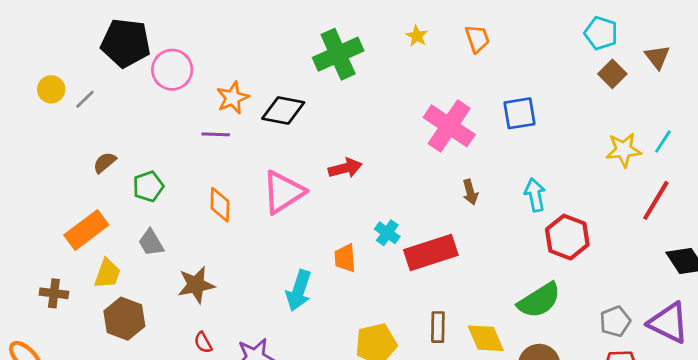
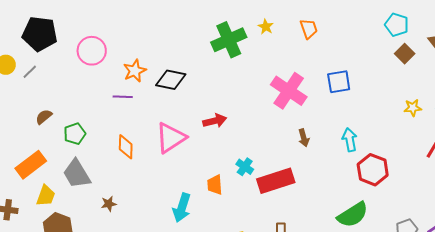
black pentagon: (126, 43) -> (40, 34), moved
green cross: (338, 54) -> (229, 40), moved
yellow star: (624, 150) -> (413, 108), size x0.7
gray trapezoid: (151, 243) -> (77, 174), size x1.5
brown star: (196, 285) -> (109, 204), size x0.6

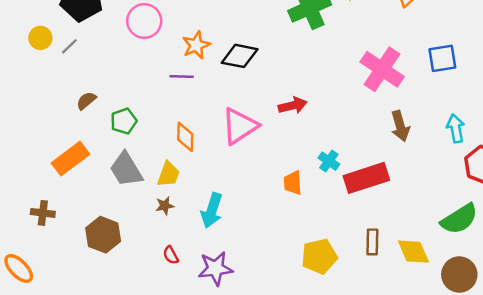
brown arrow: (304, 138) -> (400, 126), size x1.4
yellow trapezoid: (46, 196) -> (168, 174), moved
cyan arrow: (182, 208) -> (212, 211), moved

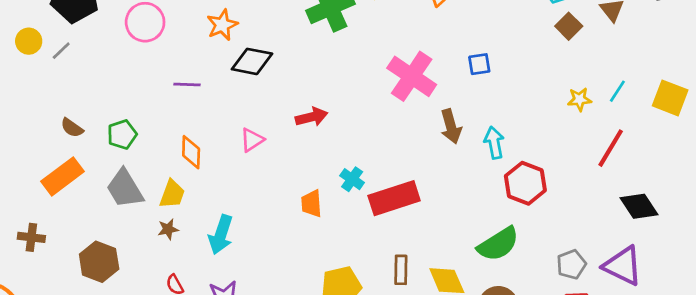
orange star: (196, 45) -> (222, 25), moved
blue square: (442, 58) -> (479, 64), size x0.7
brown semicircle: (86, 101) -> (72, 128), moved, turned -105
pink triangle: (240, 126) -> (252, 140), size x0.6
brown arrow: (400, 126) -> (451, 126), moved

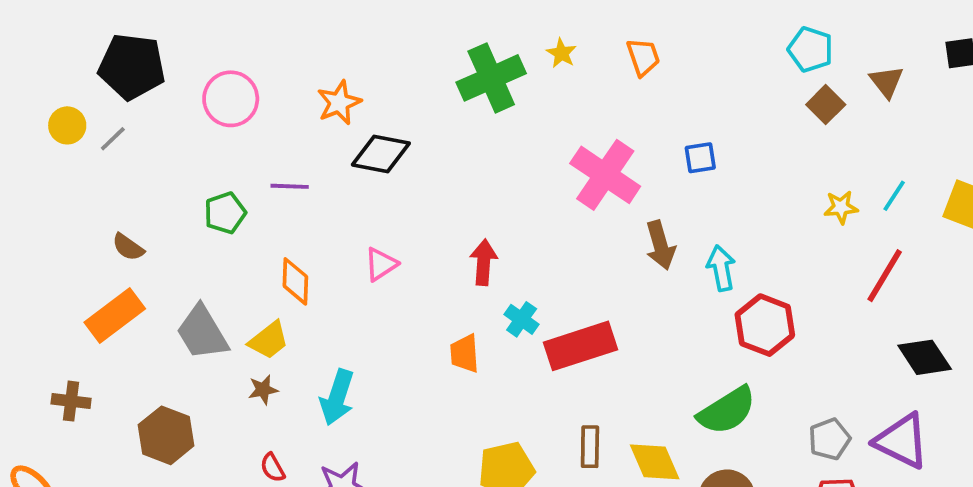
red arrow: (312, 117) -> (484, 262), moved, turned -72
green pentagon: (122, 135) -> (225, 213), moved
yellow trapezoid: (172, 194) -> (269, 340), turned 32

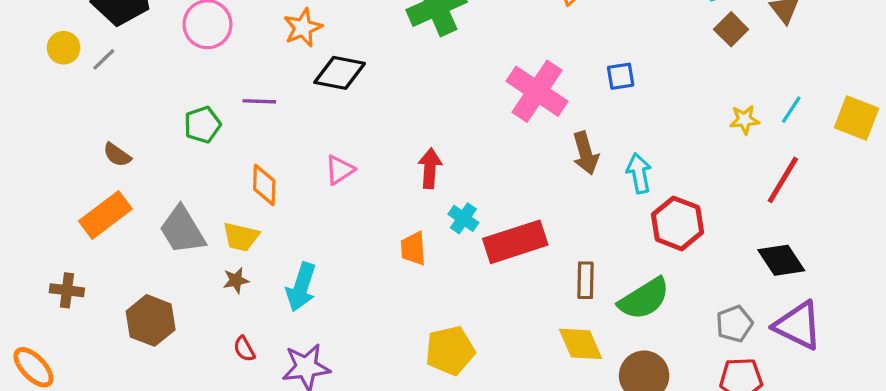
yellow trapezoid: (269, 340) -> (241, 237), turned 51
black diamond: (925, 357) -> (781, 260), moved
brown rectangle: (590, 447) -> (586, 280), moved

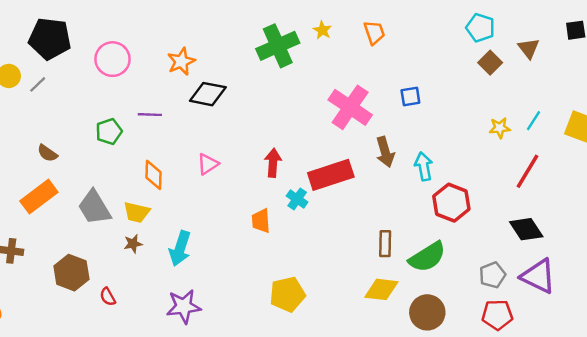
red rectangle: (515, 242) -> (331, 175), moved
yellow diamond: (580, 344) -> (381, 289), turned -60
red semicircle: (244, 349) -> (108, 297), moved

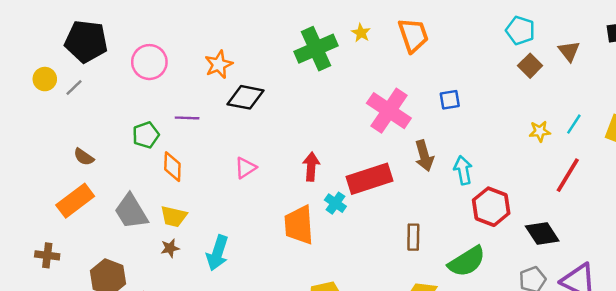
orange trapezoid: (374, 33) -> (413, 35), size x1.4
orange diamond: (154, 175) -> (172, 167), moved
orange trapezoid: (261, 221) -> (299, 225), size x1.6
black diamond: (526, 229) -> (542, 233), moved
brown rectangle: (385, 244) -> (413, 237), moved

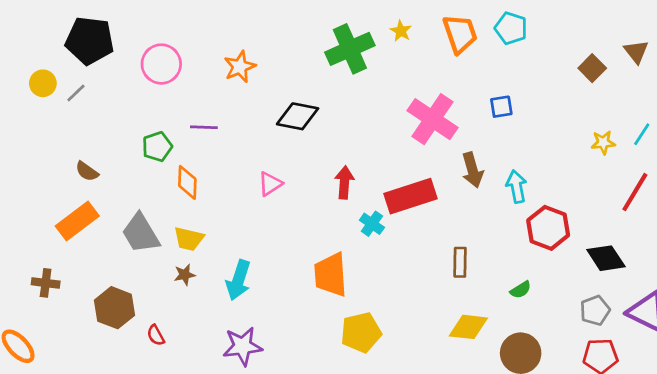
cyan pentagon: (520, 30) -> (511, 28), moved
black diamond: (245, 97) -> (298, 116), moved
orange trapezoid: (299, 225) -> (331, 275), moved
green semicircle: (467, 261) -> (521, 290), size x0.5

